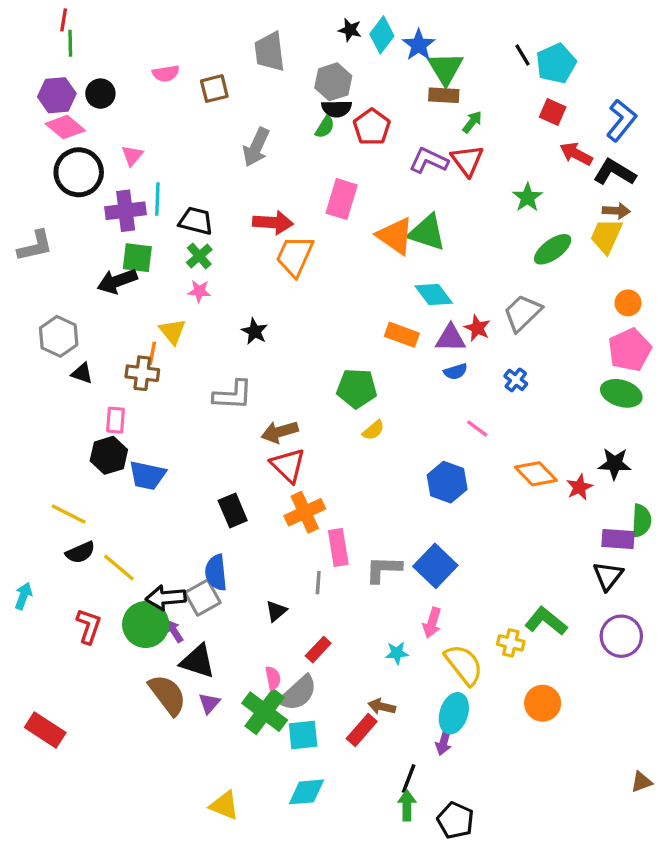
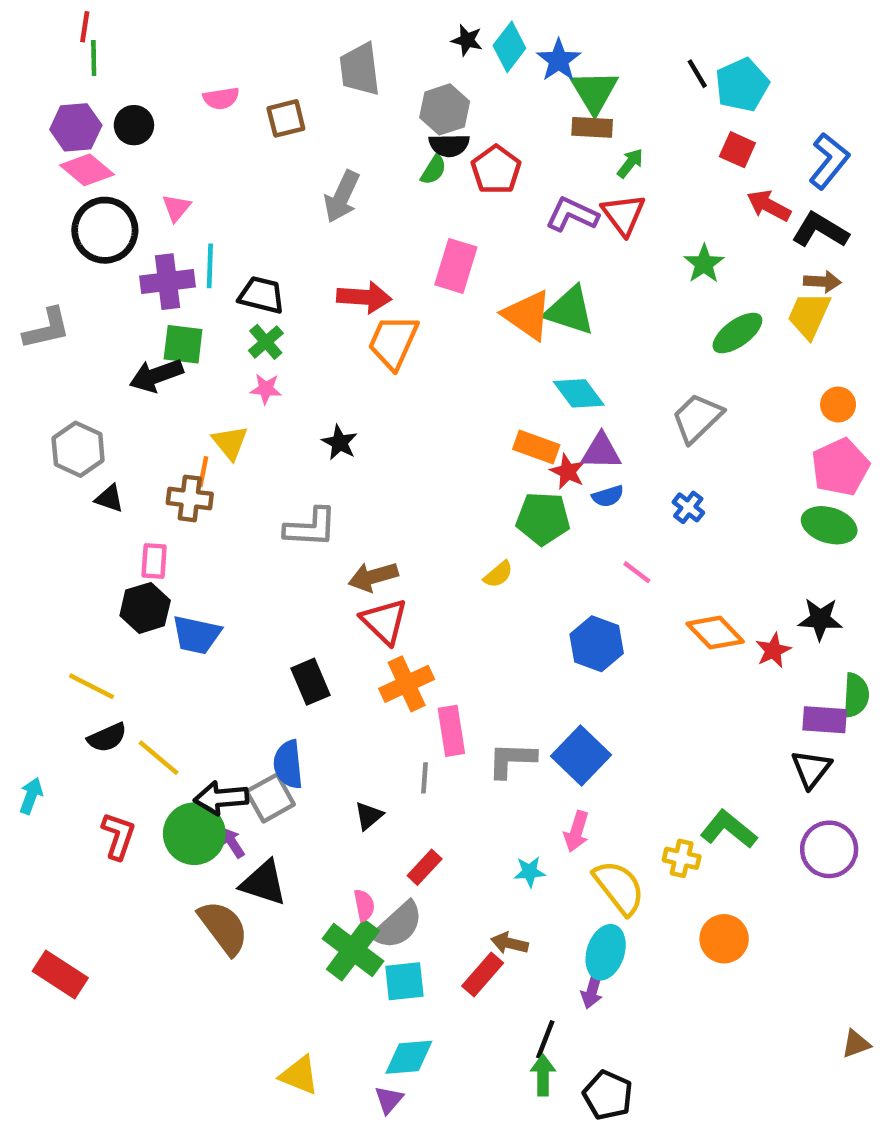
red star: (477, 328) -> (568, 472), moved
green pentagon: (357, 388) -> (543, 519), moved
purple triangle: (209, 703) -> (389, 1100), moved

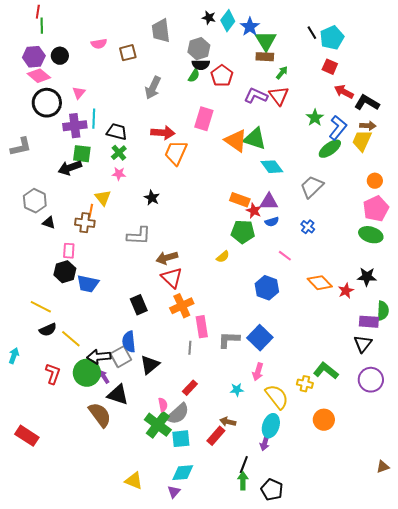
blue L-shape: (829, 161) -> (338, 128), moved
cyan diamond: (579, 393) -> (272, 167), moved
black triangle: (369, 816) -> (150, 365), moved, size x1.5

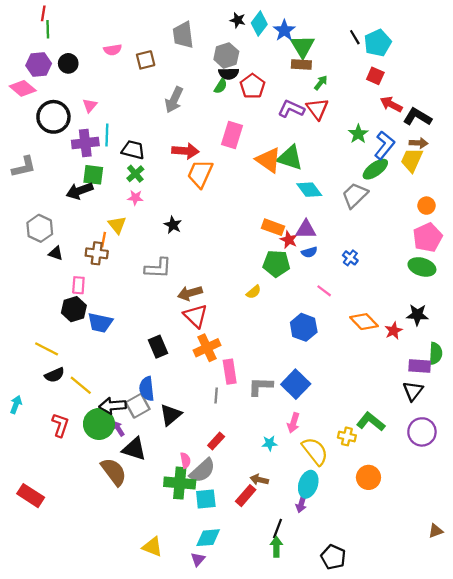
pink diamond: (39, 76) -> (23, 88), moved
gray trapezoid: (312, 187) -> (355, 195), moved
green cross: (158, 425) -> (180, 483), turned -32
black pentagon: (272, 490) -> (333, 557), moved

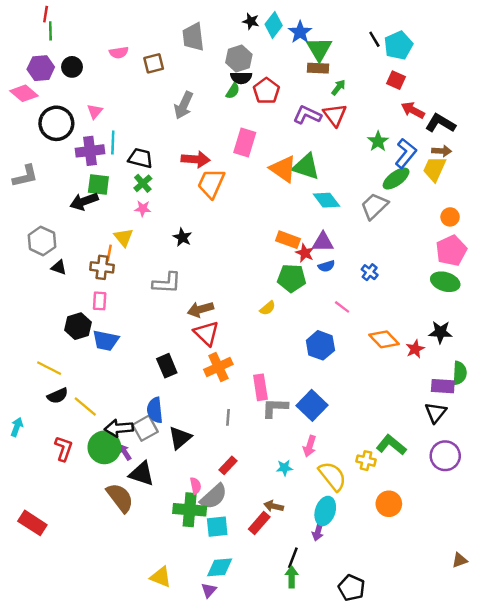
pink rectangle: (78, 285) -> (100, 301), moved
pink rectangle: (230, 372) -> (260, 387), moved

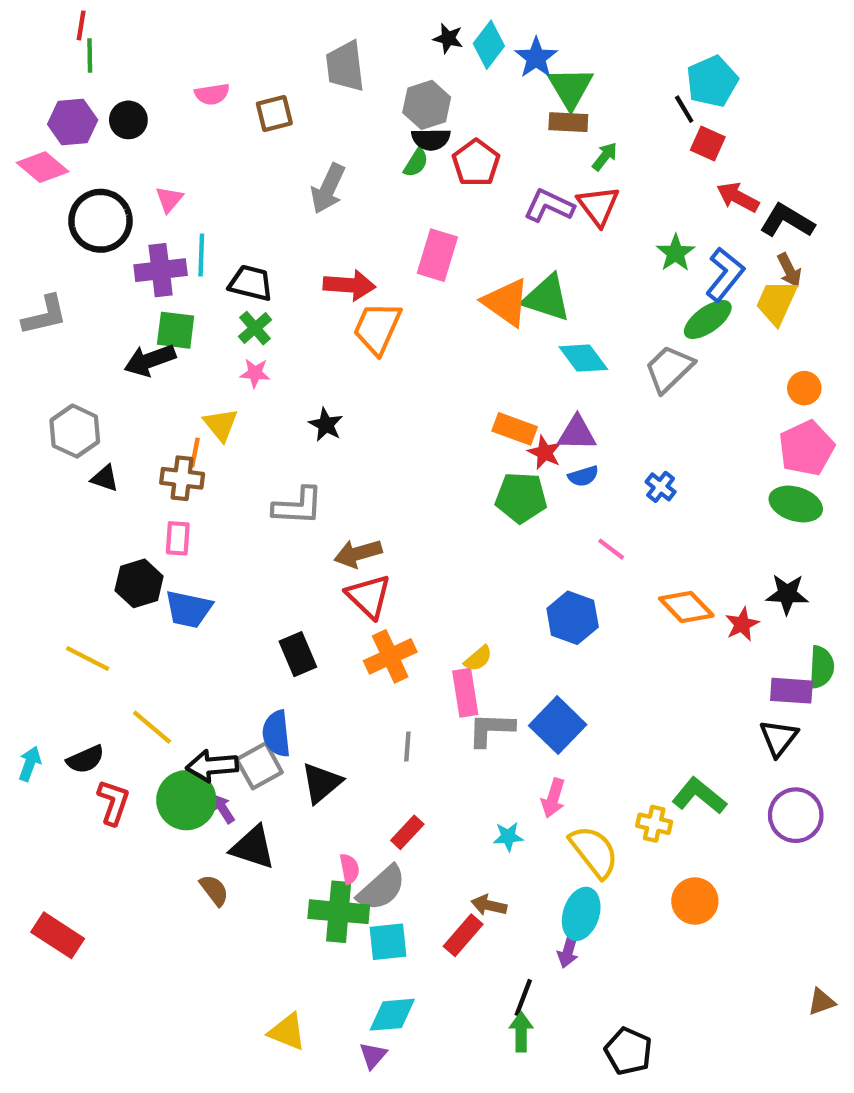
black line: (374, 39) -> (684, 109), moved
brown arrow: (442, 151) -> (789, 270), turned 60
yellow semicircle: (268, 308) -> (478, 659), moved
black semicircle: (58, 396) -> (85, 759), moved
brown semicircle: (120, 498) -> (214, 890), size x0.6

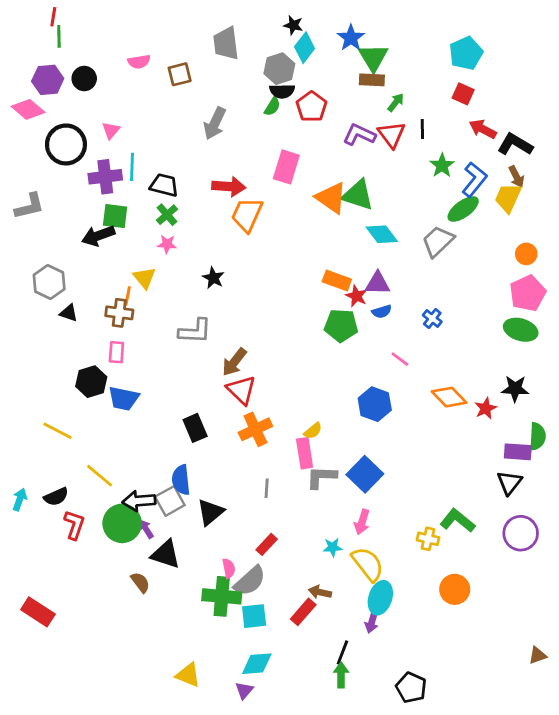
cyan diamond: (489, 45) -> (305, 48), moved
black line: (684, 109) -> (422, 129), moved, turned 30
brown arrow: (358, 553) -> (234, 362), turned -36
yellow semicircle: (594, 852) -> (368, 564), moved

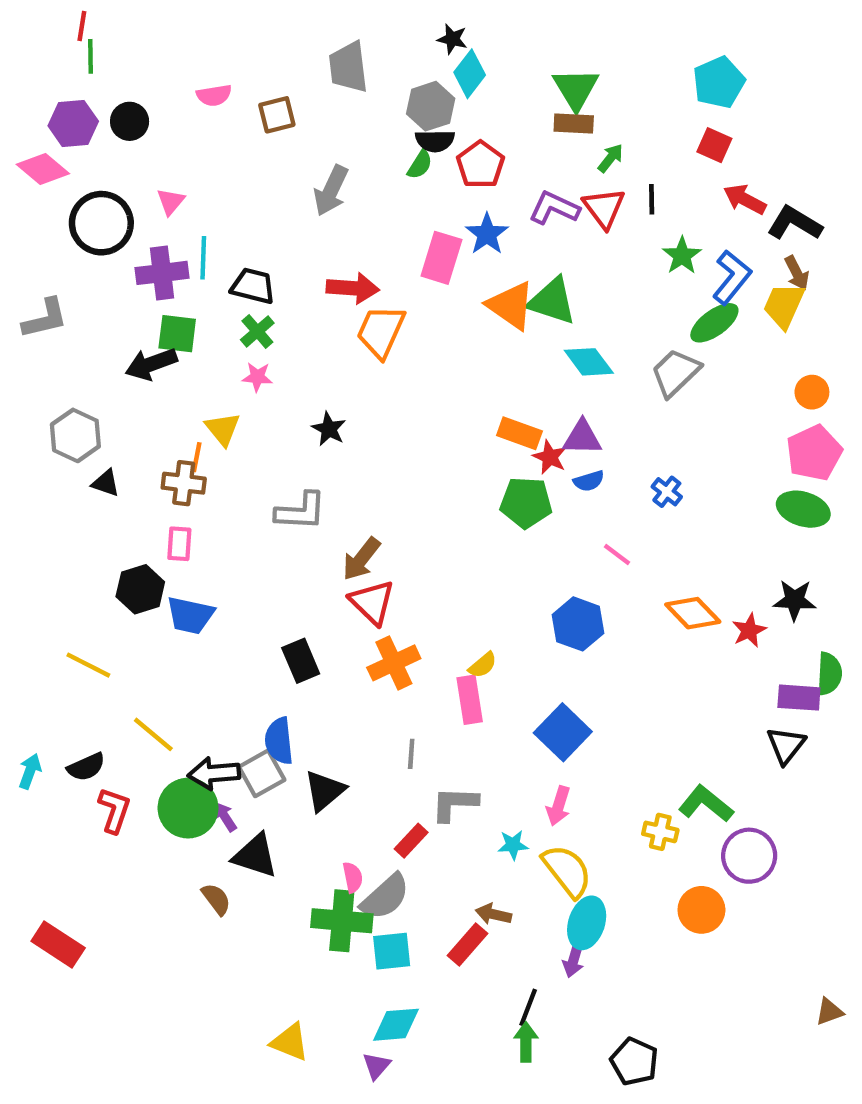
blue star: (351, 38) -> (487, 234), moved
gray L-shape: (321, 477) -> (454, 804), moved
purple circle: (521, 533) -> (749, 856), moved

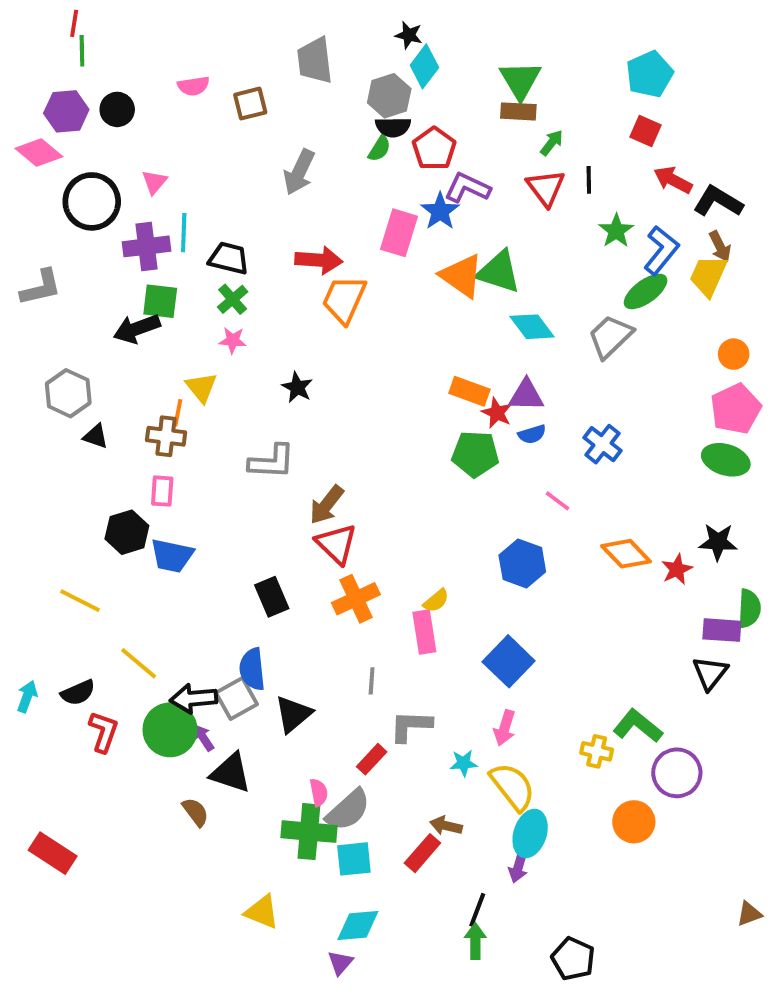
purple L-shape: (554, 208) -> (467, 188), moved
blue cross: (667, 492) -> (602, 444), size x1.4
yellow triangle: (290, 1042) -> (262, 912), moved

